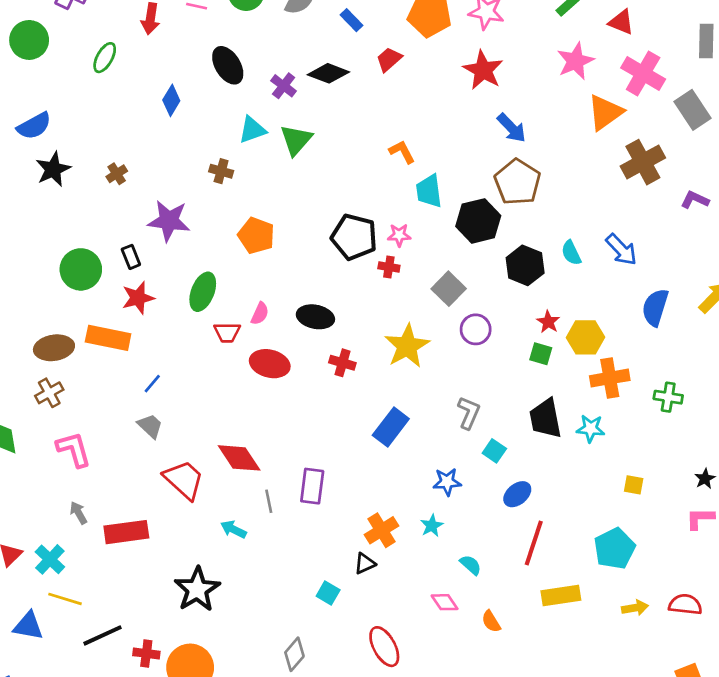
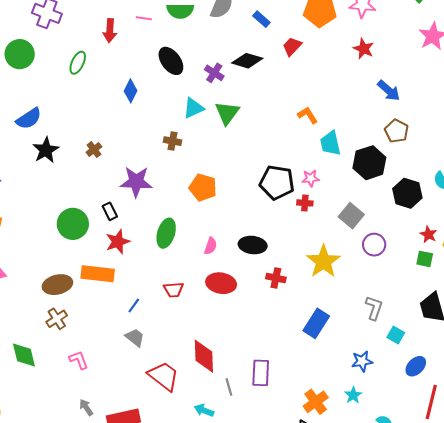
red star: (483, 70) -> (364, 49), size x0.7
brown pentagon: (517, 182) -> (397, 131), size x0.7
red trapezoid: (227, 332) -> (173, 290), moved
pink L-shape: (74, 449) -> (79, 360), size x0.7
red diamond: (239, 458) -> (204, 356), turned 36

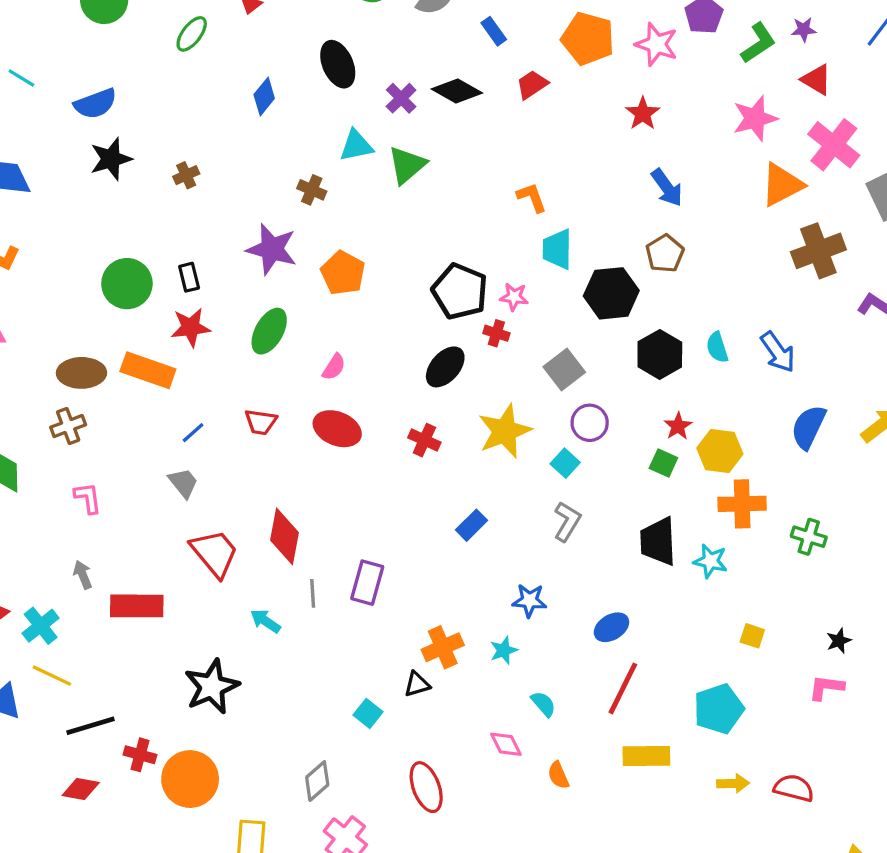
purple star: (136, 182) -> (272, 249), moved
black ellipse: (253, 245) -> (445, 367), moved, turned -68
blue rectangle: (316, 323) -> (471, 525), size x0.7
cyan square: (396, 335) -> (565, 463), moved

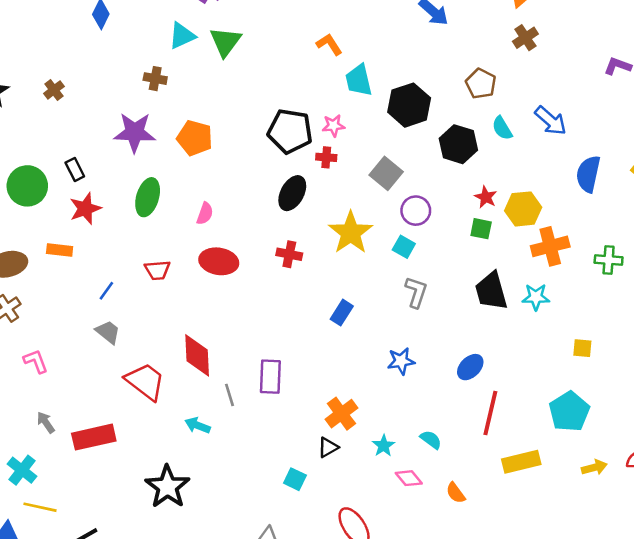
brown cross: (818, 251) -> (525, 38), moved, size x0.6
brown pentagon: (665, 253) -> (481, 84), moved
orange rectangle: (148, 370) -> (60, 250), size x0.6
cyan star: (504, 650) -> (384, 446), moved

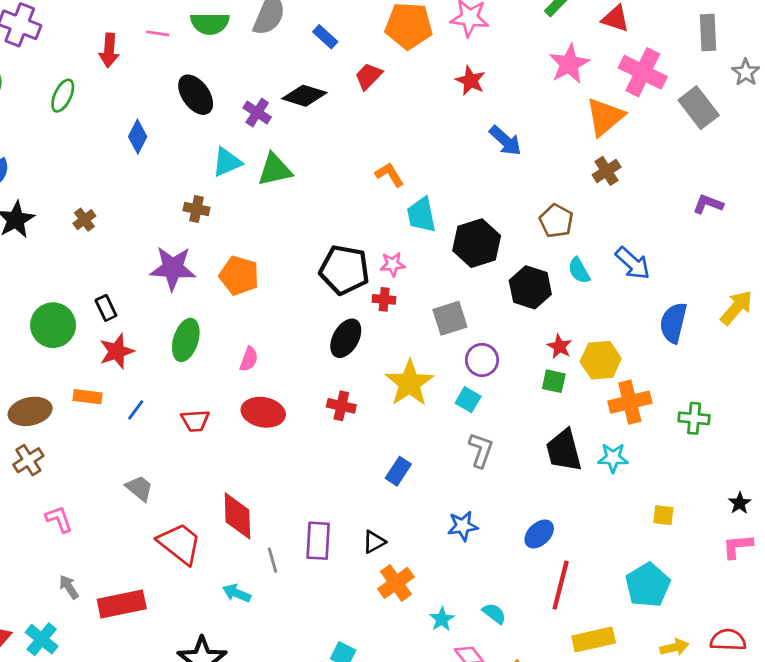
green triangle: (225, 42) -> (275, 170), turned 40
gray square: (386, 173) -> (450, 318), turned 32
blue line: (106, 291) -> (136, 410), moved
black triangle: (328, 447) -> (374, 542), moved

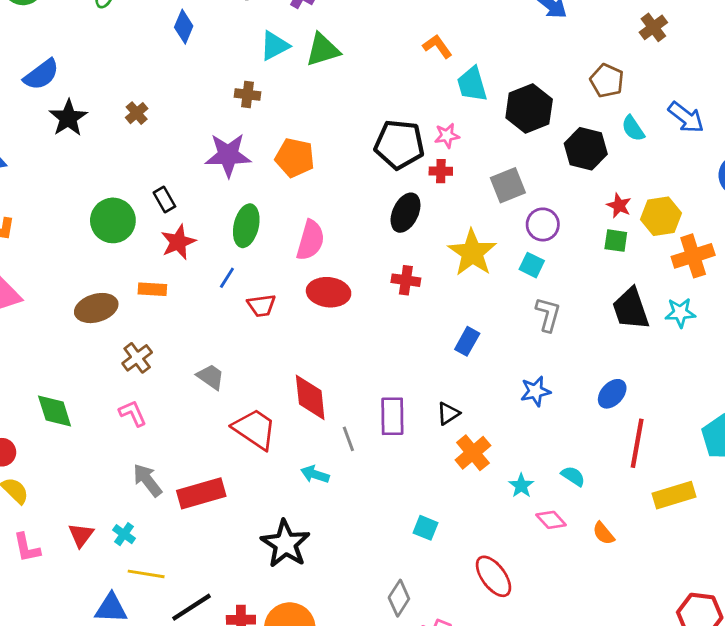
pink semicircle: (249, 359) -> (310, 240), size x1.6
blue line: (136, 410) -> (227, 278), moved
brown cross: (28, 460) -> (137, 358), moved
gray arrow: (69, 587) -> (147, 480), size x1.4
cyan cross: (42, 639) -> (124, 534), size x0.7

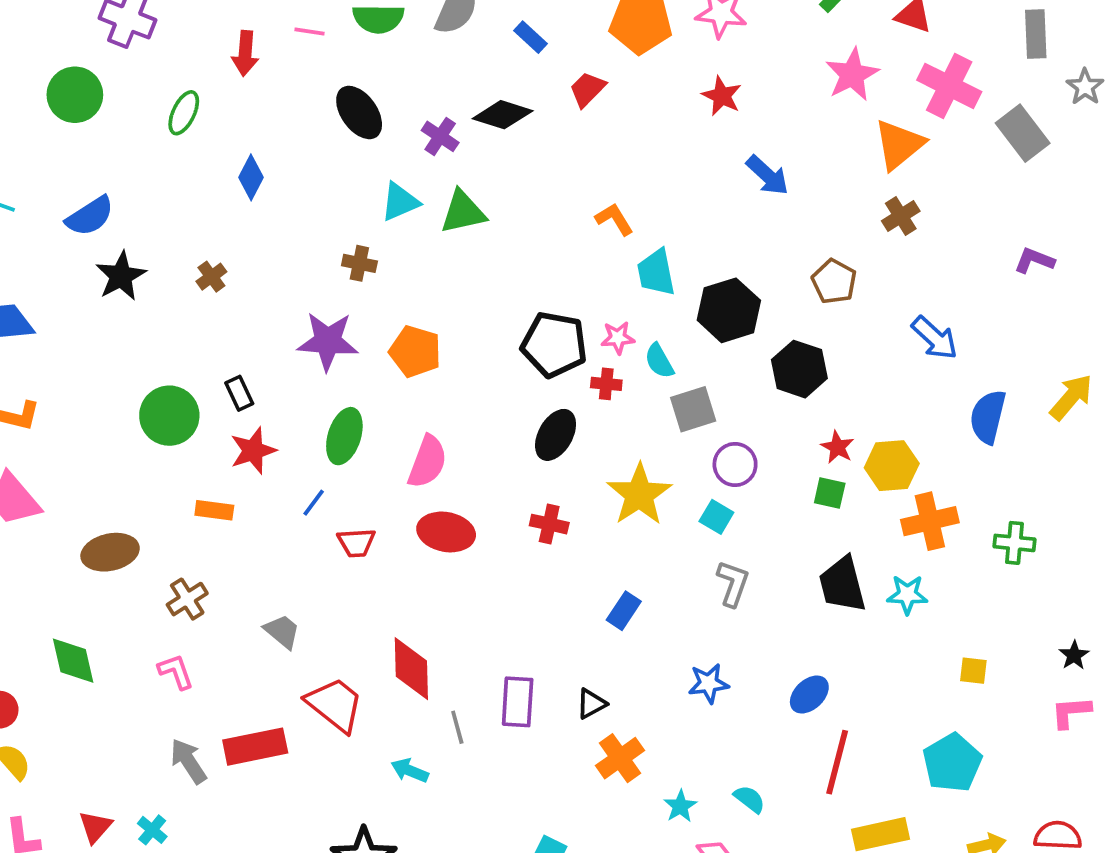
blue diamond: (184, 27) -> (251, 177), moved
cyan semicircle: (633, 128) -> (659, 361), moved
brown ellipse: (96, 308) -> (110, 552), moved
red rectangle: (201, 493) -> (255, 747), moved

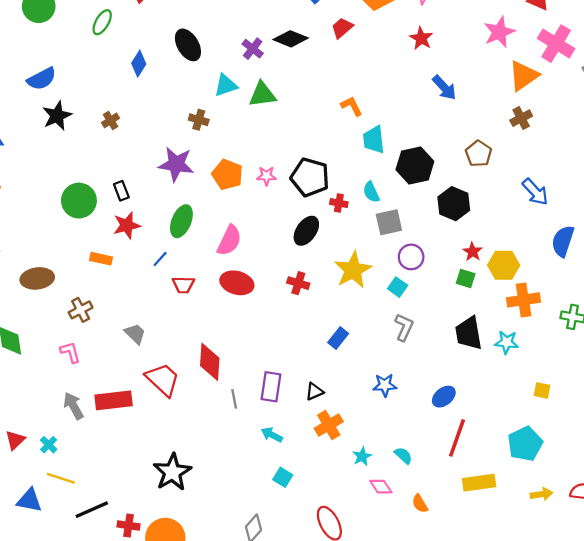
black ellipse: (359, 112) -> (188, 45), moved
pink star: (618, 338) -> (266, 176), moved
cyan arrow: (410, 770) -> (272, 435), moved

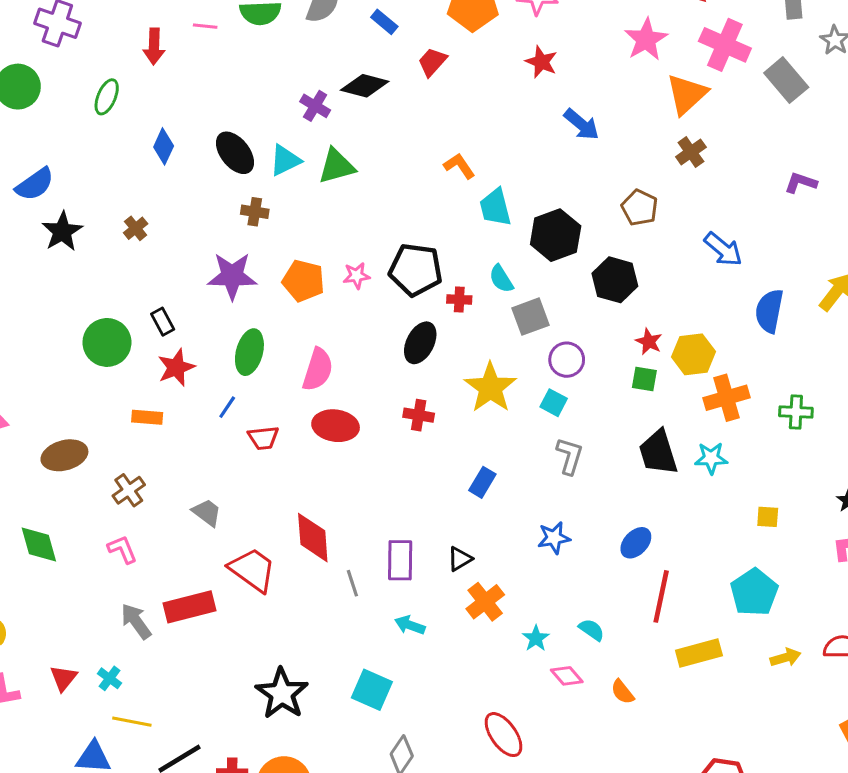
black ellipse: (188, 45) -> (235, 153), moved
cyan square: (283, 477) -> (372, 690), moved, size x1.5

